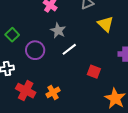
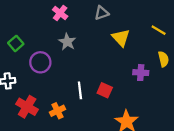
white line: (69, 49) -> (80, 90), moved, turned -63

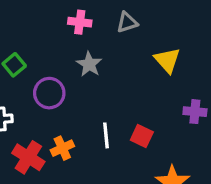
pink cross: (60, 13) -> (80, 22), turned -32
gray triangle: (102, 13) -> (127, 22), moved
orange cross: (58, 111) -> (62, 148), moved

